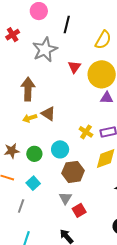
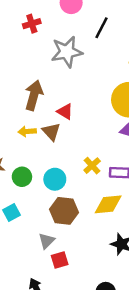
red triangle: (74, 67) -> (65, 112), moved, turned -48

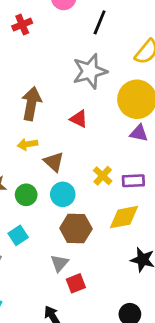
gray star: (67, 52) -> (90, 71), moved
red triangle: (65, 112) -> (79, 119), moved
brown triangle: (51, 132) -> (54, 162), moved

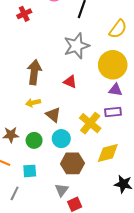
yellow cross: (103, 176) -> (90, 123), size x1.5
purple rectangle: (133, 181) -> (113, 112), moved
cyan square: (18, 235) -> (30, 171), turned 32

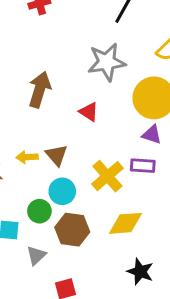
yellow arrow: (33, 103) -> (27, 157), moved
green circle: (34, 140) -> (39, 211), moved
gray triangle: (62, 190) -> (36, 255), moved

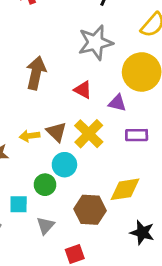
purple triangle: (152, 135) -> (117, 103), moved
yellow cross: (107, 176) -> (89, 134), moved
brown hexagon: (72, 230) -> (90, 210), moved

